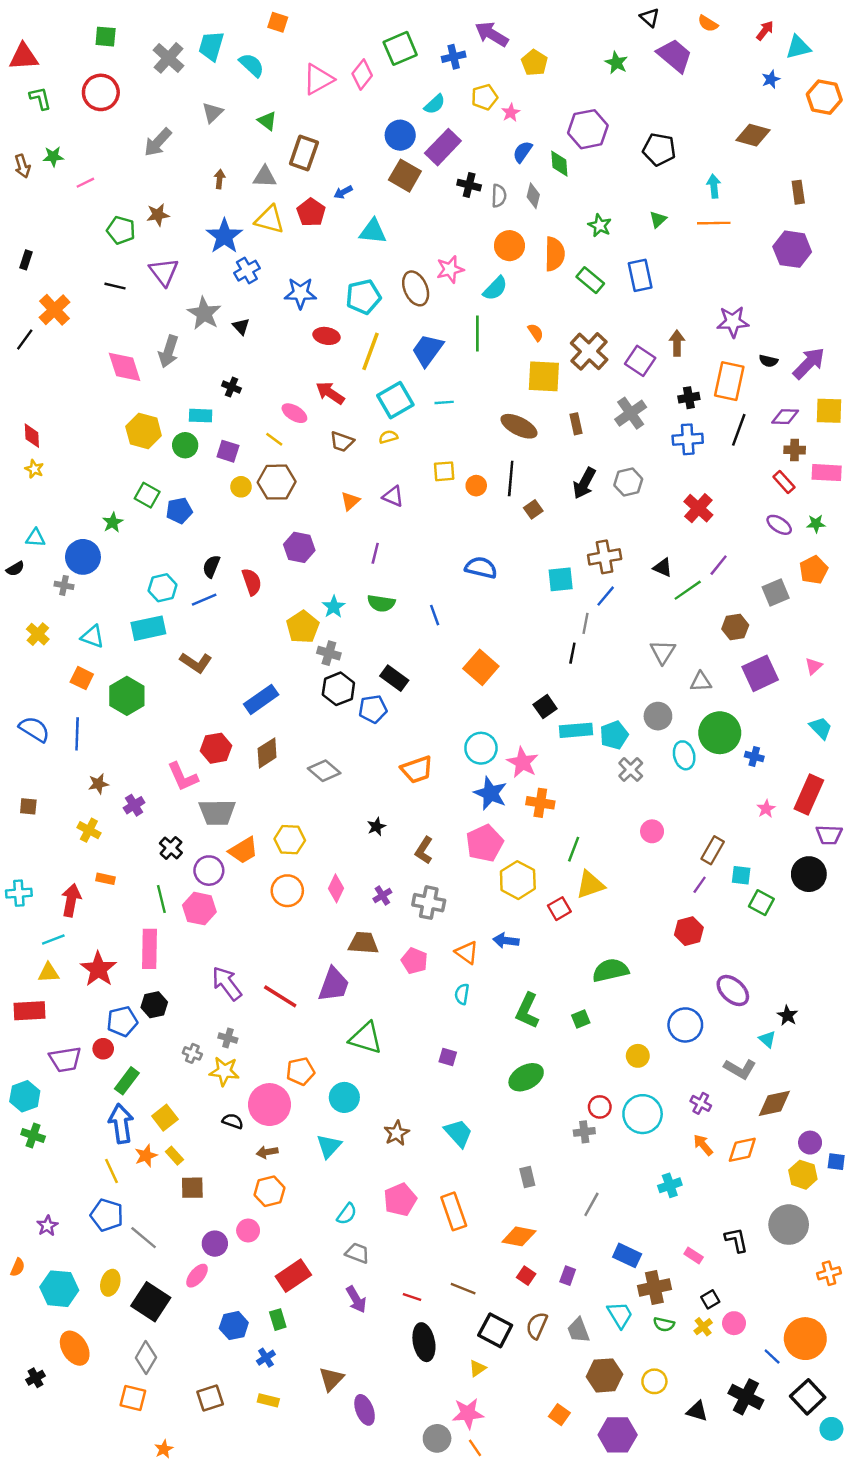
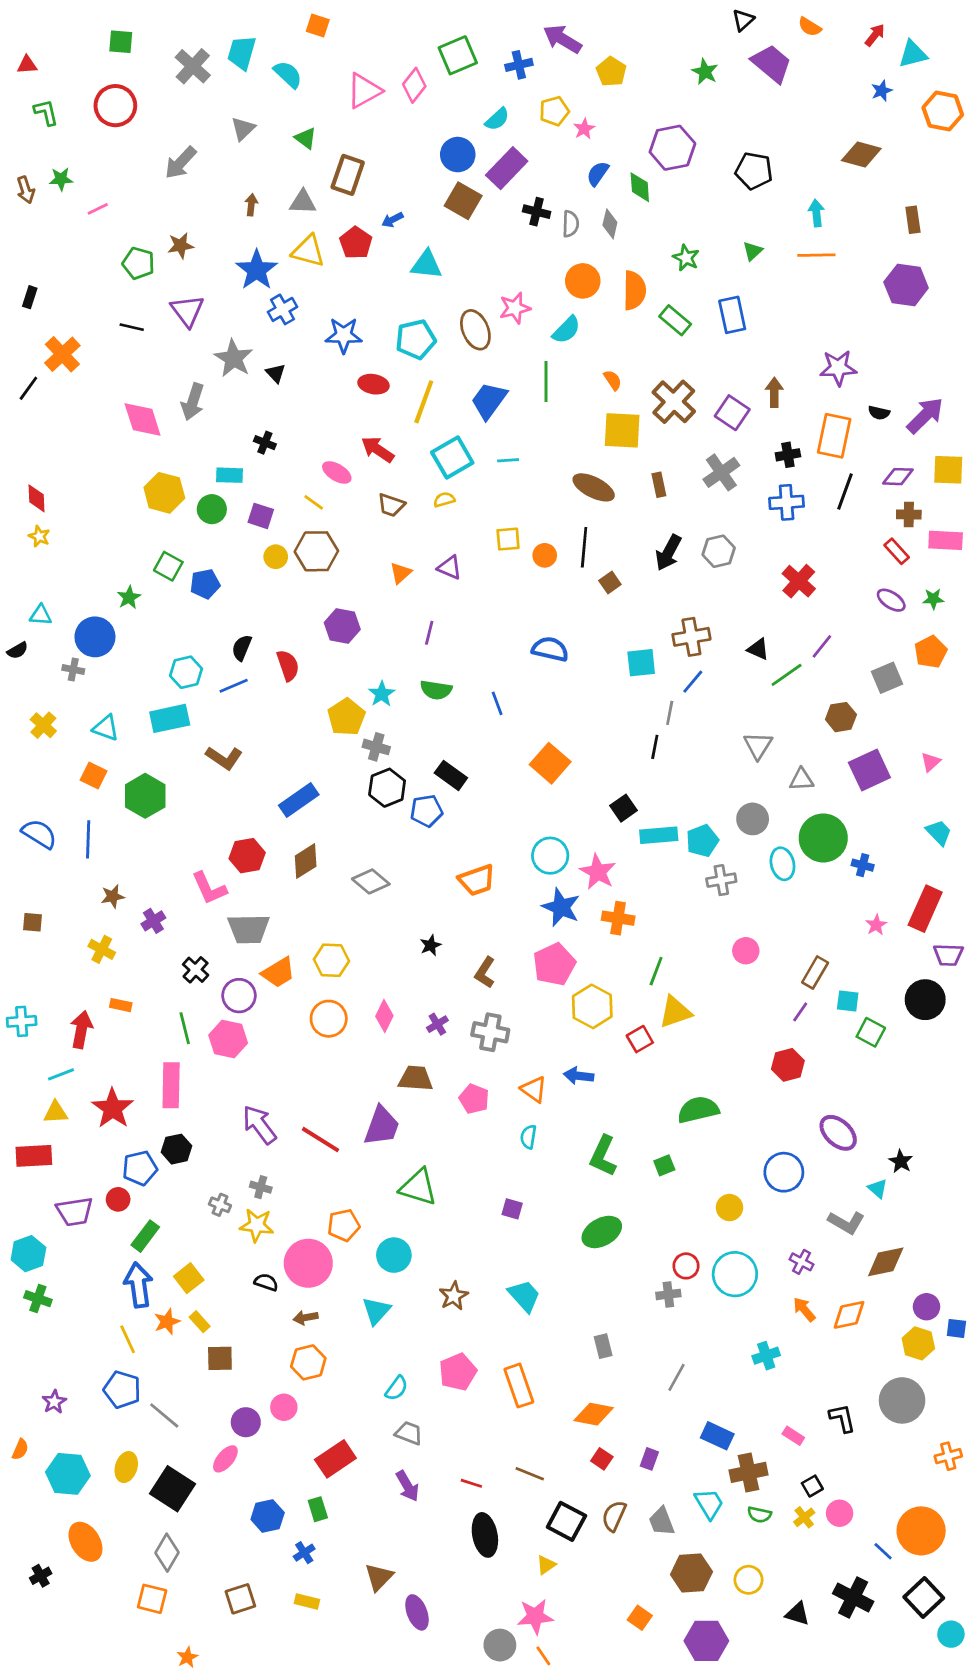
black triangle: (650, 18) -> (743, 20), turned 36
red triangle: (24, 57) -> (27, 65), size x0.6
gray cross: (631, 770) -> (721, 880), turned 35

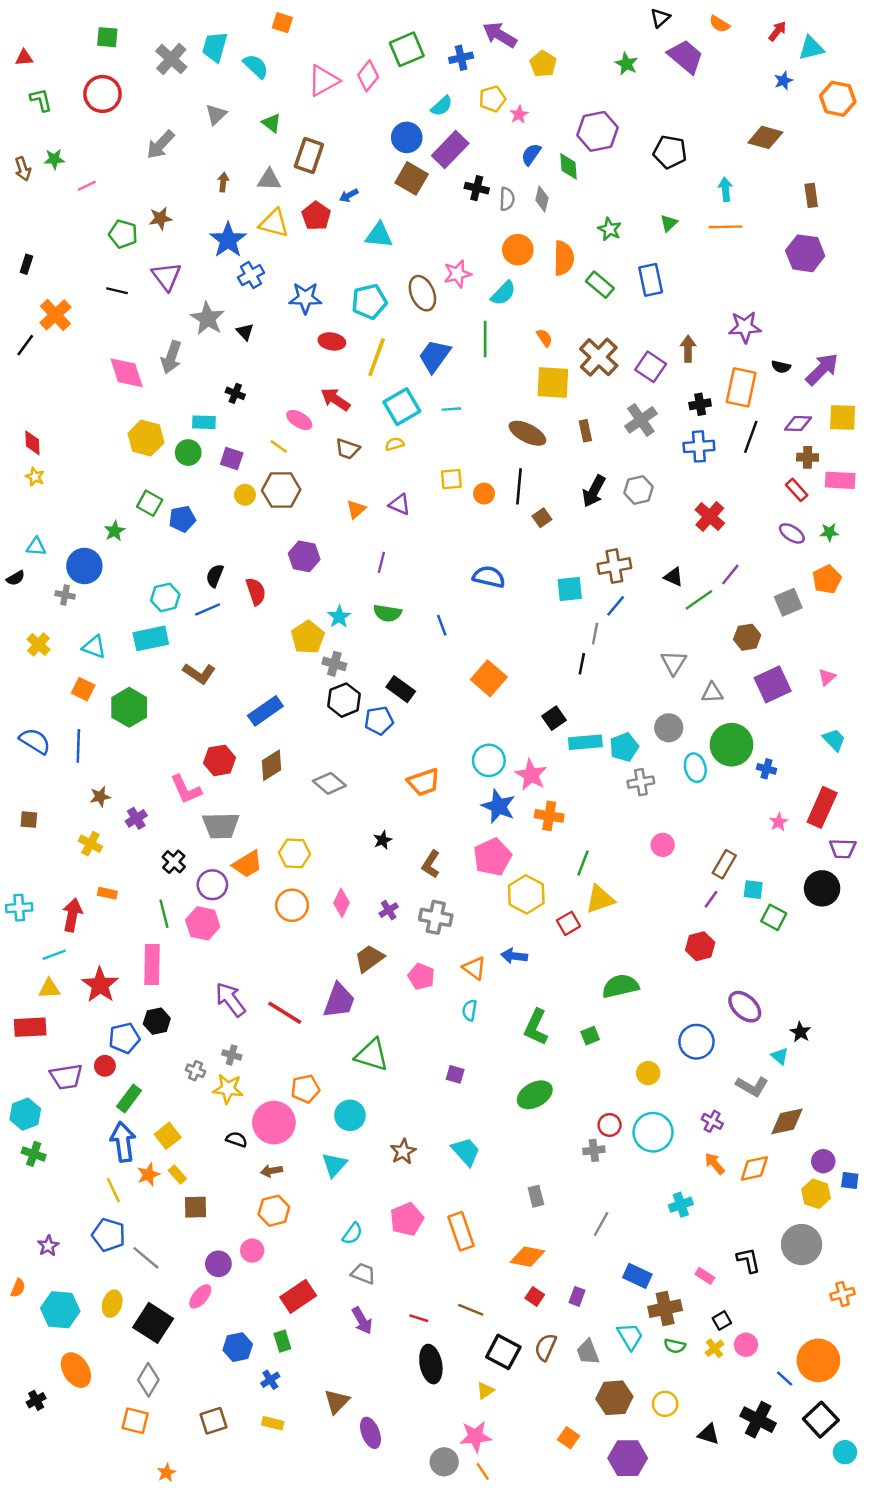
brown trapezoid: (416, 1078) -> (369, 958), turned -40

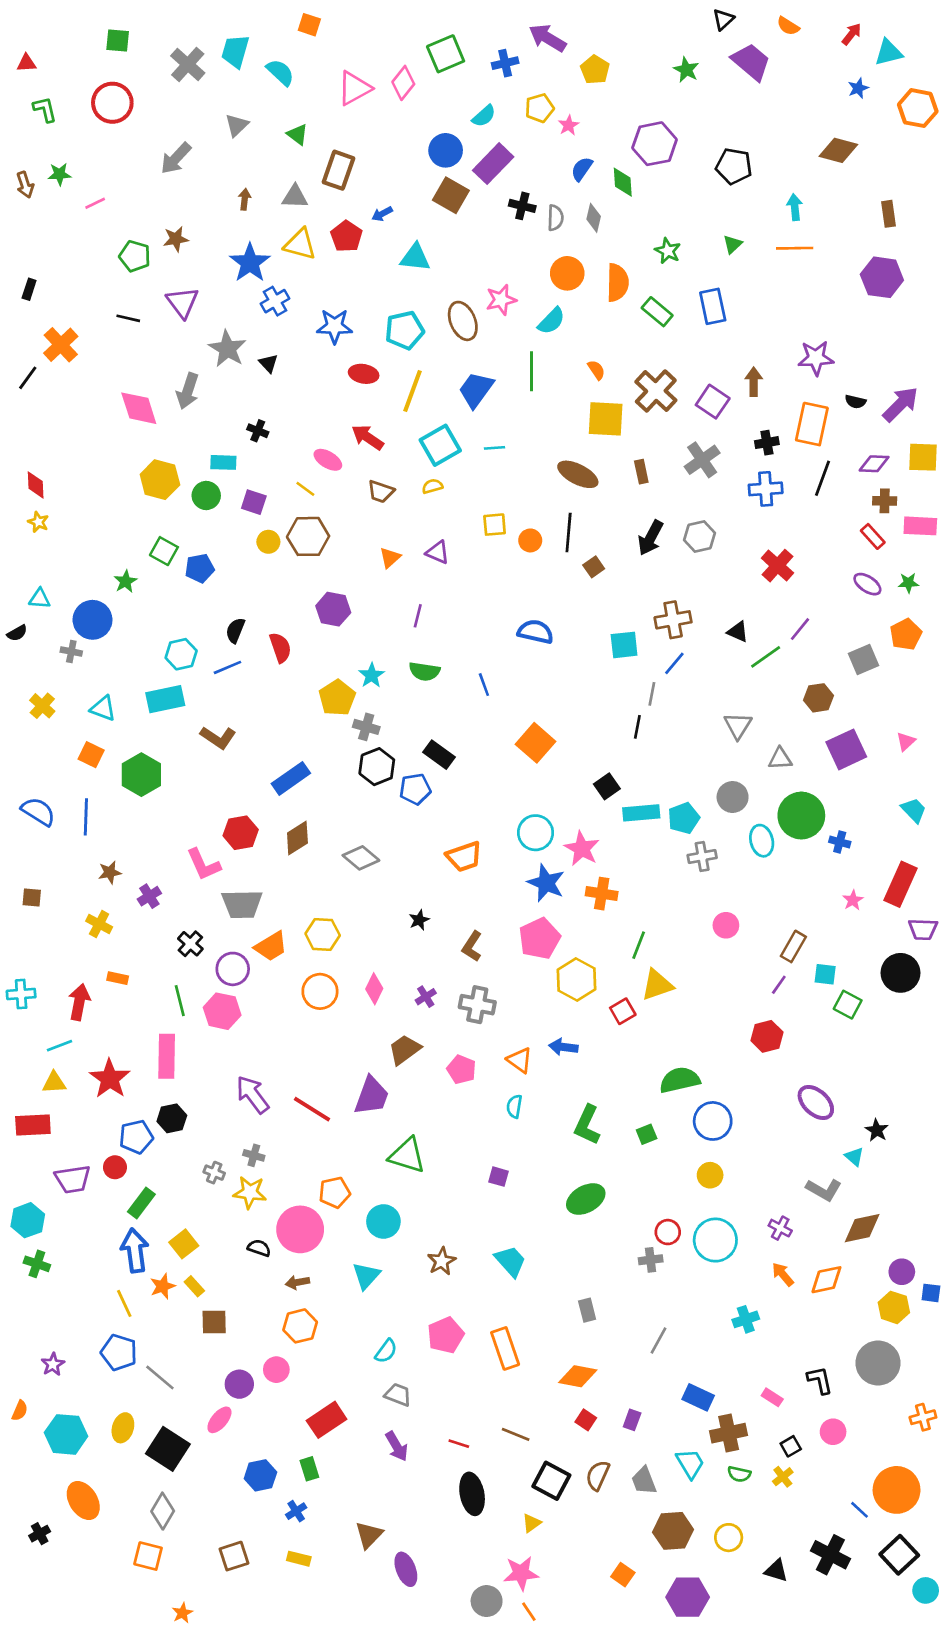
blue circle: (696, 1042) -> (713, 1121), moved
pink circle: (746, 1345) -> (833, 1432), moved

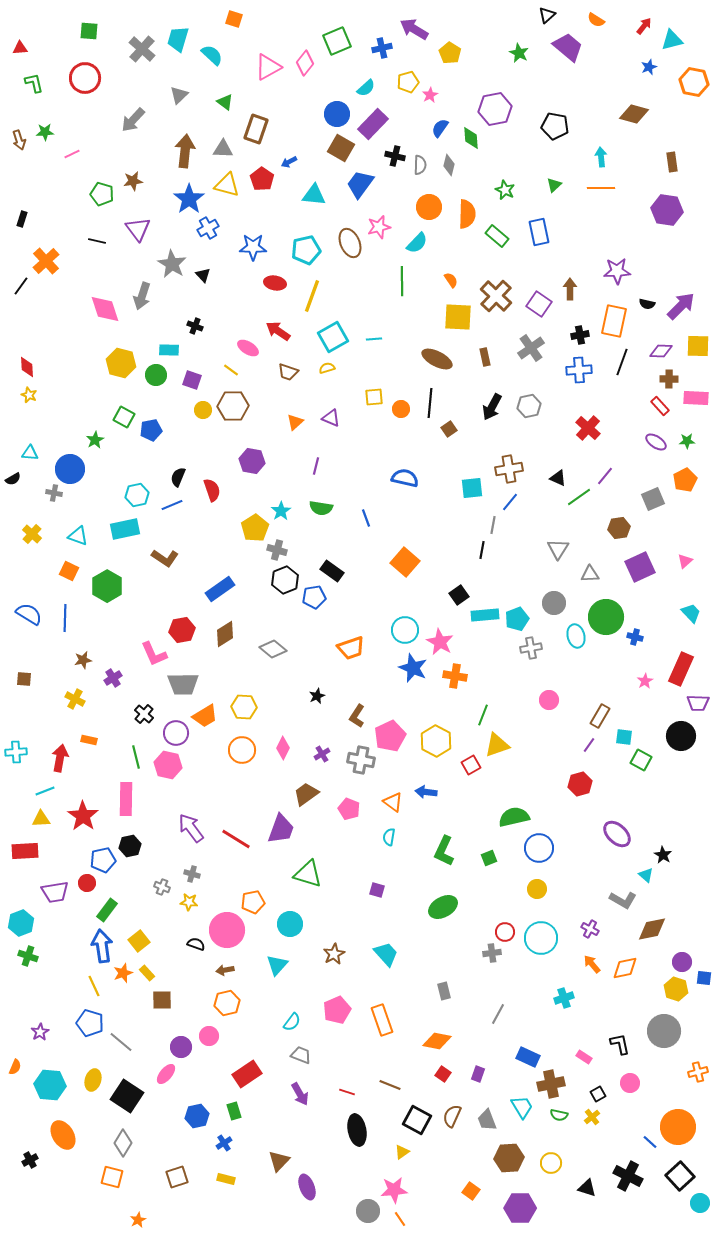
brown arrow: (245, 199) -> (185, 151), size x2.0
blue trapezoid: (476, 390) -> (360, 184), moved
pink pentagon: (539, 938) -> (390, 736), moved
yellow star: (250, 1192) -> (189, 902), size x0.7

